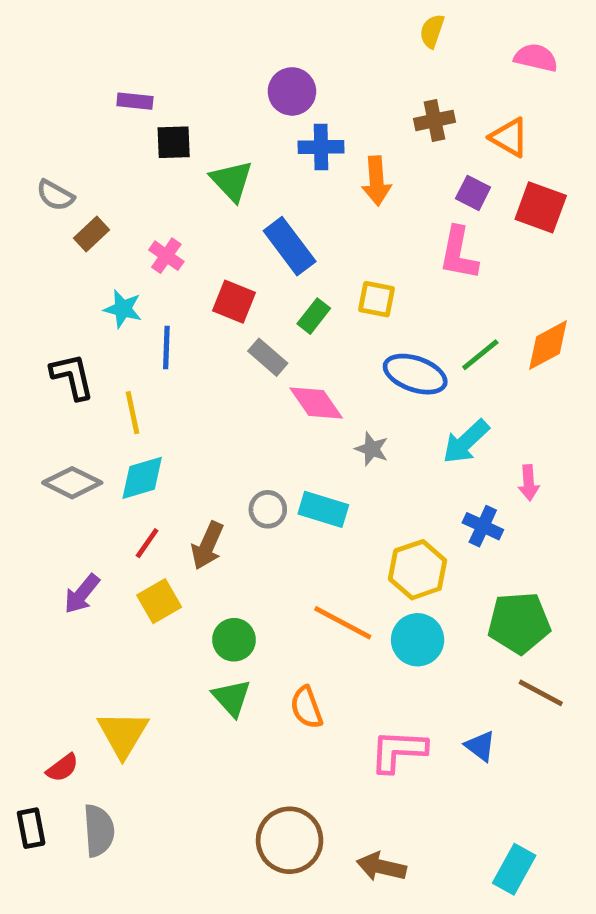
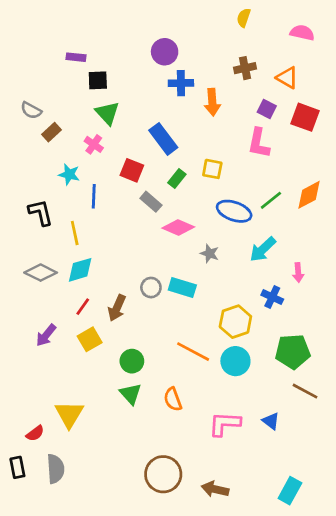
green triangle: (232, 181) -> (107, 113), moved
pink diamond: (316, 403) -> (178, 228), turned -32

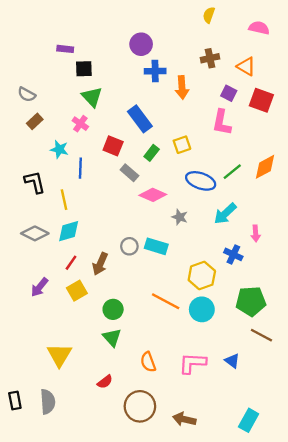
brown rectangle: (51, 132) -> (35, 121), moved
yellow square: (212, 169) -> (182, 145), turned -30
orange semicircle: (173, 399) -> (148, 362), moved
red semicircle: (35, 433) -> (105, 382), moved

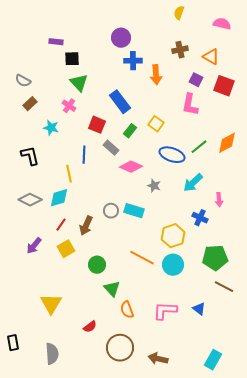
yellow square: (182, 145) -> (156, 124), turned -35
blue line: (80, 168) -> (84, 155), moved
yellow line: (64, 200) -> (69, 174), moved
green triangle: (112, 337) -> (112, 289), moved
gray semicircle: (48, 402) -> (52, 354), moved

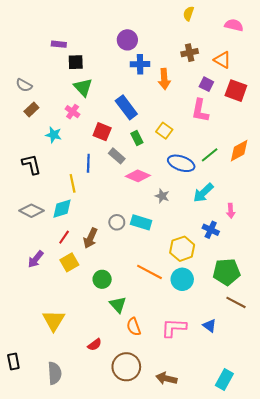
green rectangle: (130, 131) -> (137, 138), turned -64

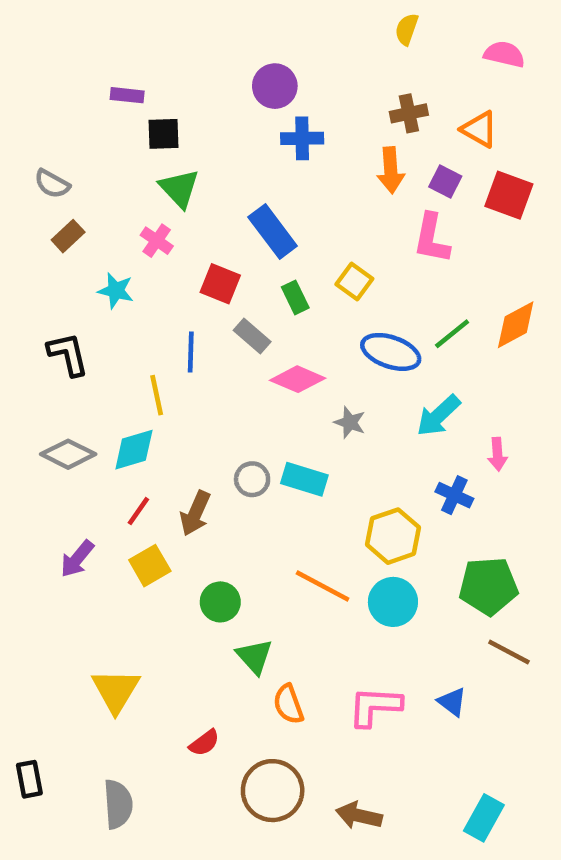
orange arrow: (164, 79) -> (391, 170), moved

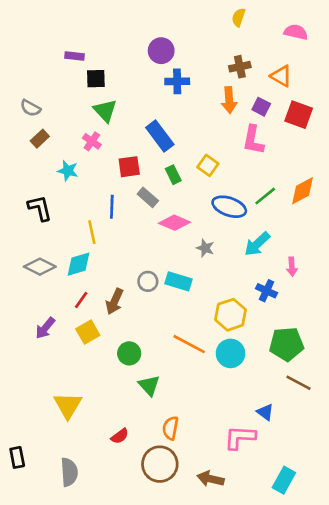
red square: (220, 284) -> (129, 167), turned -30
orange semicircle: (288, 704) -> (171, 428), moved, turned 30
pink L-shape: (375, 706) -> (240, 437), moved

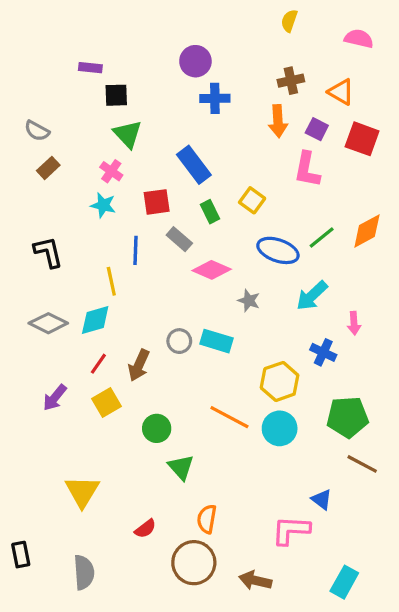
cyan star: (68, 171) -> (103, 205), moved

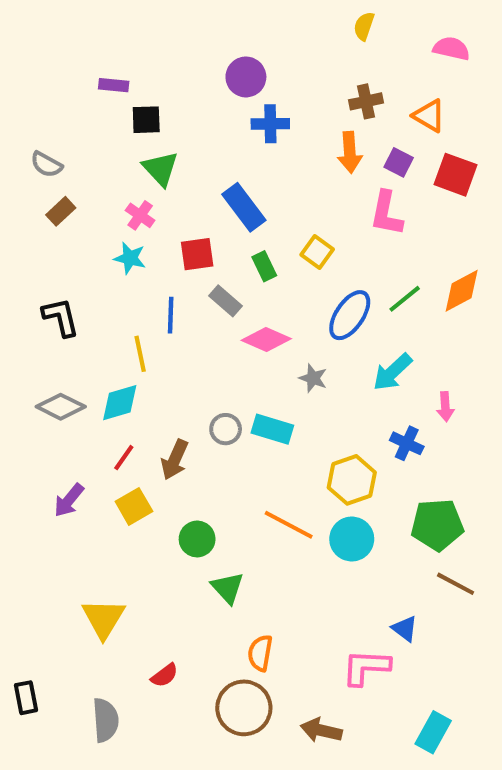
blue ellipse: (278, 250) -> (350, 315), turned -75
red semicircle: (145, 529) -> (164, 675), moved

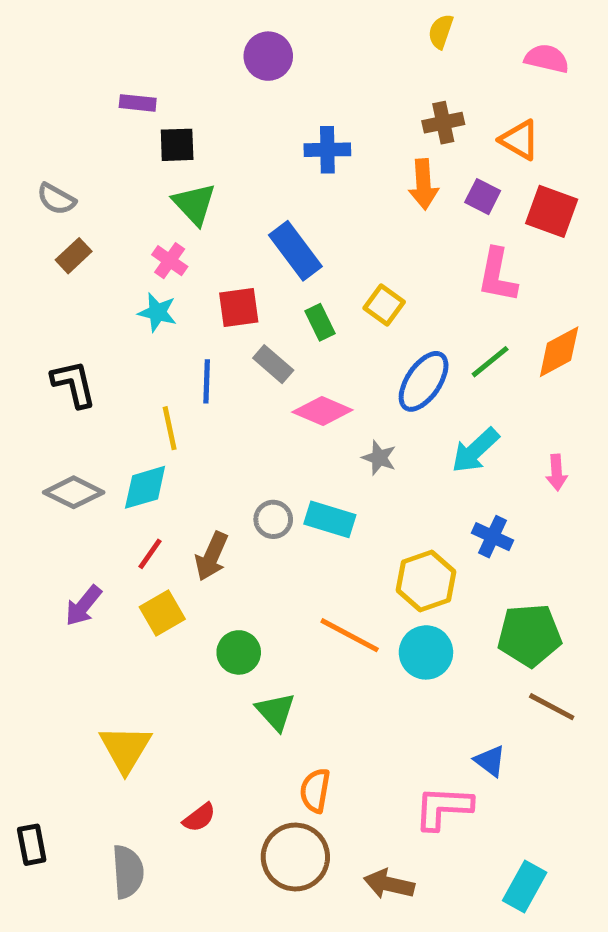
purple circle: (246, 77) -> (268, 56), moved
pink L-shape: (386, 213) -> (497, 275), moved
pink arrow: (445, 407) -> (557, 473), moved

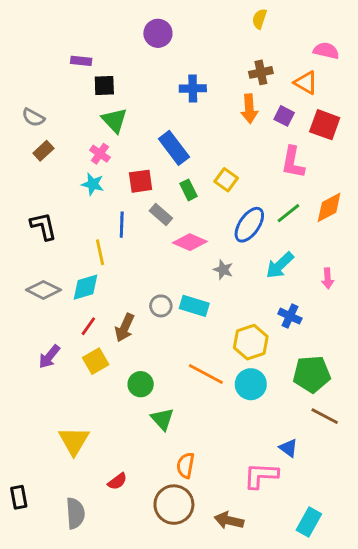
pink semicircle: (547, 59) -> (326, 51), moved

